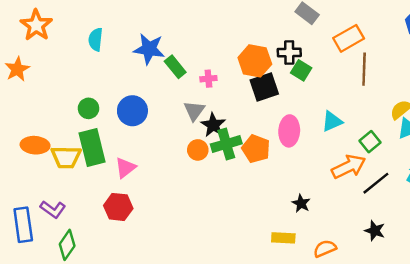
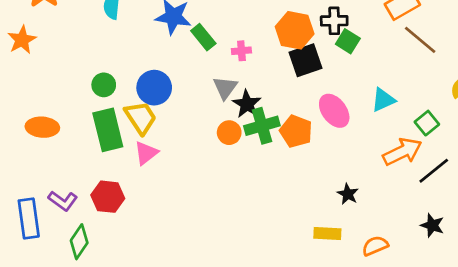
brown line: (364, 69) -> (420, 40), turned -52
pink ellipse: (289, 131) -> (334, 111), turned -40
yellow trapezoid: (66, 157) -> (141, 118), moved, turned -124
red hexagon: (118, 207) -> (108, 197), moved

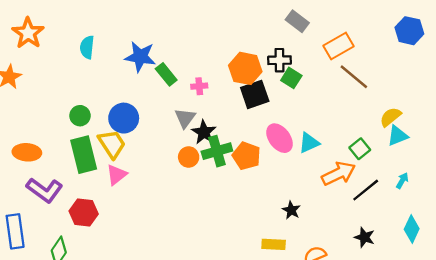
cyan triangle: (383, 100) -> (309, 143), moved
purple L-shape: (63, 201) -> (45, 190), moved, size x1.4

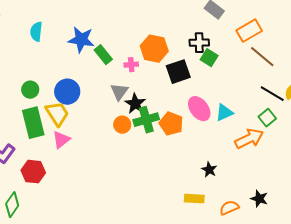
orange hexagon: (245, 68) -> (154, 49), moved
black line: (366, 190) -> (272, 94), moved, turned 70
black star: (365, 237) -> (259, 199), moved

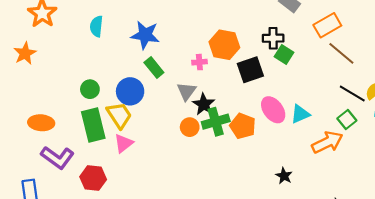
green rectangle: (103, 55) -> (154, 67), moved

